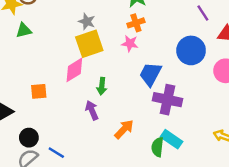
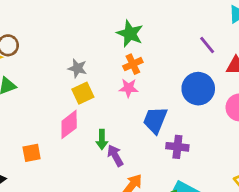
yellow square: (89, 44) -> (83, 93), size x0.7
purple cross: (167, 100) -> (177, 147), size x0.7
purple arrow: (92, 110) -> (115, 156), moved

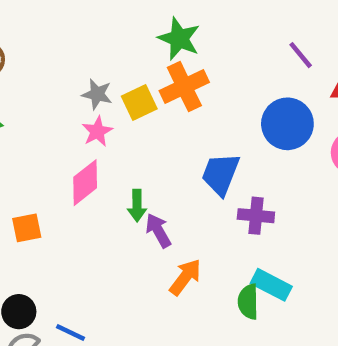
orange cross: (133, 64) -> (184, 87), size x1.5
pink star: (129, 88) -> (97, 131), moved, turned -30
yellow square: (83, 93) -> (139, 102), moved

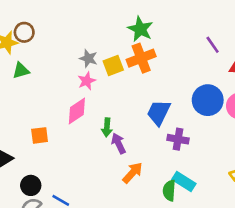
blue circle: (287, 124) -> (208, 100), moved

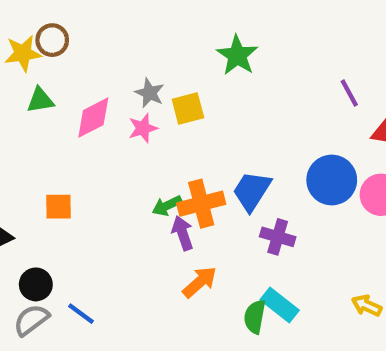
orange cross: (141, 58) -> (201, 204), moved
pink diamond: (77, 111) -> (93, 118), moved
green arrow: (107, 127) -> (167, 206), turned 54

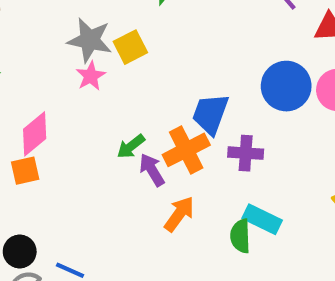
gray star: (150, 93) -> (90, 40), size x1.5
pink diamond: (93, 118) -> (35, 134), moved
orange cross: (201, 204) -> (186, 150), moved

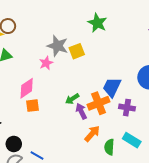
pink star: (91, 76) -> (46, 63), moved
orange square: (25, 171) -> (32, 106), moved
green semicircle: (240, 236) -> (109, 147), moved

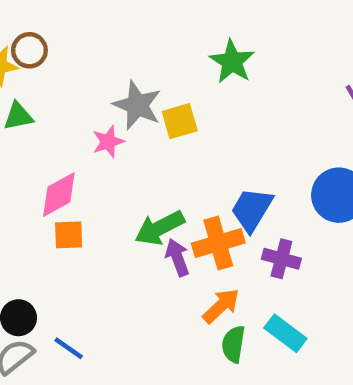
green arrow: (72, 99) -> (160, 228), size x1.5
orange arrow: (92, 134) -> (221, 306), moved

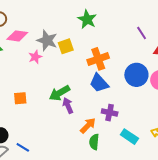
pink diamond: (59, 194) -> (17, 36), moved, turned 40
blue trapezoid: (252, 209) -> (99, 83), turned -70
orange cross: (218, 243) -> (98, 59), moved
purple cross: (281, 259) -> (110, 113), moved
cyan rectangle: (285, 333) -> (129, 137), moved

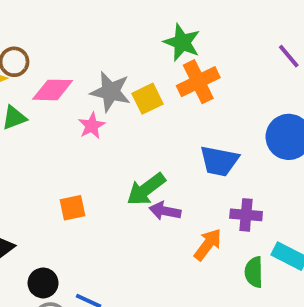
orange cross: (98, 59) -> (198, 82), moved
blue trapezoid: (99, 83) -> (219, 161), turned -30
purple arrow: (68, 106) -> (165, 211), turned -49
green semicircle: (94, 142) -> (254, 272), moved

